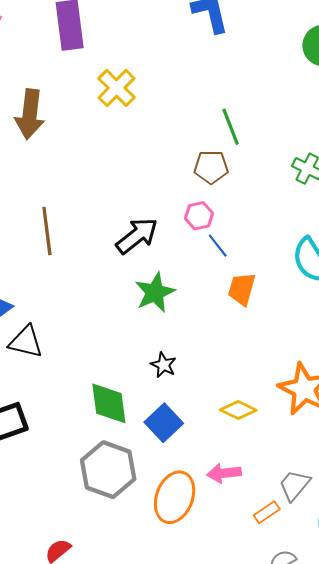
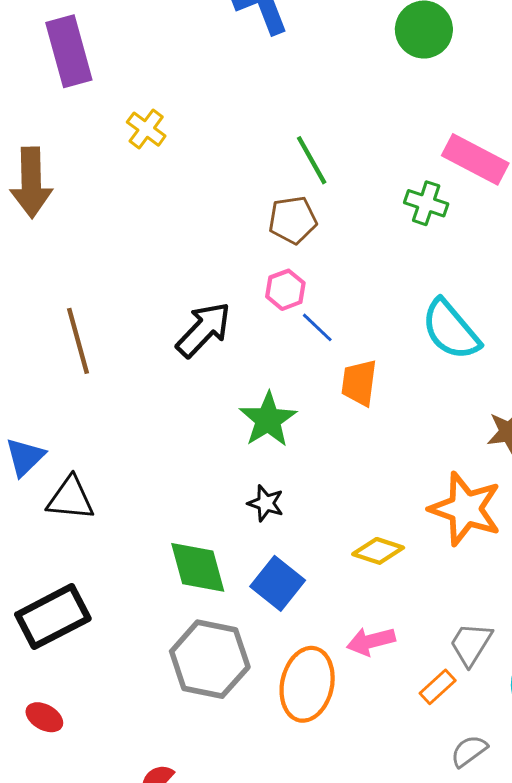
yellow cross: (117, 88) -> (146, 129), size x0.7
green star: (155, 293) -> (268, 420), moved

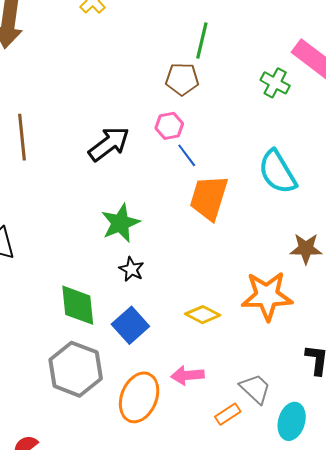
green line: (312, 160) -> (202, 41), turned 33
orange trapezoid: (359, 383) -> (209, 198), size x1.4
green star: (268, 420) -> (120, 223), moved
orange star: (465, 509) -> (267, 296), turned -30
gray trapezoid: (471, 644) -> (255, 389), turned 92

